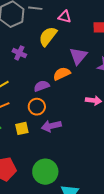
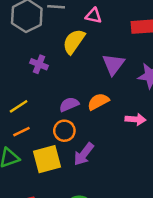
orange semicircle: (62, 74) -> (98, 102), moved
purple arrow: (51, 126) -> (84, 154), turned -36
yellow square: (22, 128) -> (47, 159), size x1.6

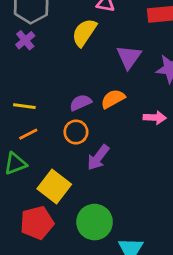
purple cross: (39, 64) -> (25, 40), moved, turned 30
yellow line: (19, 106) -> (24, 106), turned 42
yellow square: (47, 159) -> (54, 186), moved, turned -36

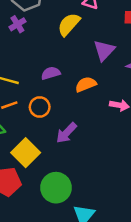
purple semicircle: (81, 103) -> (51, 73), moved
orange circle: (76, 132) -> (40, 107), moved

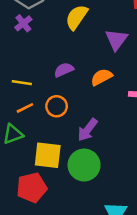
yellow square: (26, 153) -> (48, 155), turned -32
green circle: (56, 188) -> (84, 165), moved

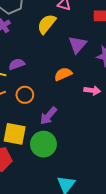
purple semicircle: (64, 70) -> (17, 64), moved

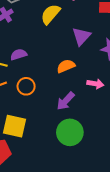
purple arrow: (48, 116) -> (66, 101), moved
green circle: (43, 144) -> (70, 132), moved

